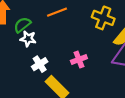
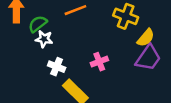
white cross: (40, 64) -> (57, 67), turned -35

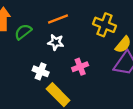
white star: (44, 39) -> (56, 42), moved

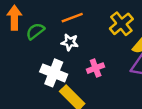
yellow cross: (105, 25) -> (121, 24), turned 30
white cross: (41, 71) -> (54, 73), size x1.5

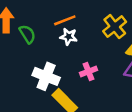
green semicircle: (35, 31) -> (27, 34), turned 96
white star: (70, 42) -> (69, 37), moved

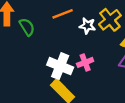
white star: (69, 37) -> (87, 26), moved
white cross: (46, 76) -> (60, 66), moved

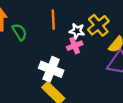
orange line: (63, 14) -> (53, 20), turned -72
pink cross: (85, 62) -> (75, 46), moved

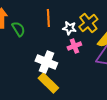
pink cross: (75, 46) -> (74, 46), moved

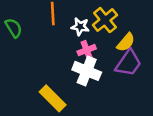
white cross: (46, 62) -> (87, 71), moved

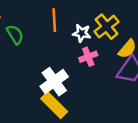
white cross: (87, 71) -> (54, 82), moved, turned 32

